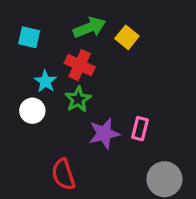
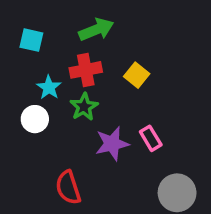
yellow square: (127, 37) -> (137, 75), moved
red cross: (80, 65) -> (86, 70), turned -36
pink rectangle: (140, 129) -> (151, 138), turned -45

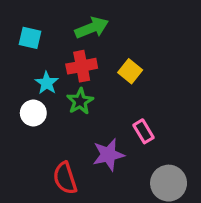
purple star: (112, 144) -> (108, 155), moved

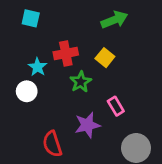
green arrow: (92, 28) -> (114, 20), moved
cyan square: (30, 38) -> (31, 18), moved
green star: (80, 101) -> (81, 82), moved

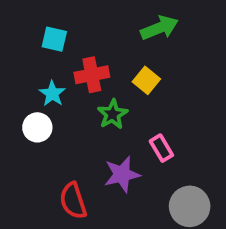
cyan square: (31, 18) -> (54, 39), moved

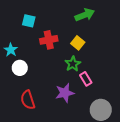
cyan star: (52, 94) -> (11, 50), moved
green star: (113, 114) -> (73, 64), moved
red semicircle: (73, 201) -> (28, 100), moved

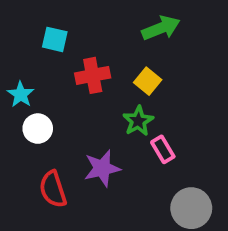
purple star: (65, 93) -> (102, 168), moved

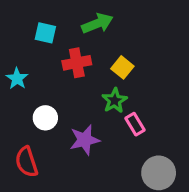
green arrow: (161, 28) -> (97, 23), moved
white circle: (38, 129) -> (45, 118), moved
red semicircle: (53, 189) -> (26, 162), moved

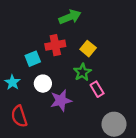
cyan square: (45, 33) -> (33, 59), moved, turned -35
cyan star: (17, 78) -> (12, 82), moved
white circle: (45, 118) -> (43, 84), moved

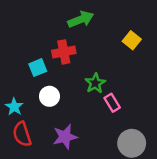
yellow square: (88, 49) -> (132, 40), moved
cyan star: (12, 82) -> (14, 107), moved
purple star: (61, 100) -> (65, 137), moved

